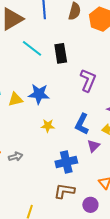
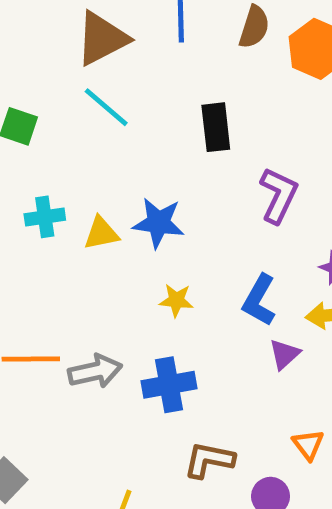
cyan line: (32, 48) -> (106, 107), moved
gray arrow: (16, 157) -> (95, 371), size x1.5
blue cross: (66, 162) -> (169, 385), moved

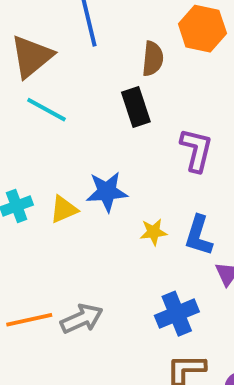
brown semicircle: (254, 27) -> (153, 59), moved
yellow star: (176, 300) -> (153, 232), moved
blue cross: (169, 385) -> (177, 314), moved

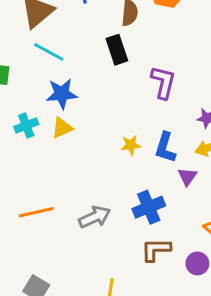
blue star: (107, 192) -> (62, 94), moved
gray arrow: (82, 319) -> (95, 217), moved

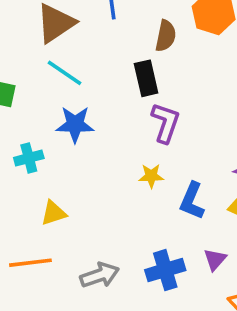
purple L-shape: (163, 82) -> (166, 123), moved
yellow triangle: (62, 128) -> (54, 213), moved
yellow star: (131, 145) -> (151, 176), moved
purple triangle: (187, 177) -> (215, 259), moved

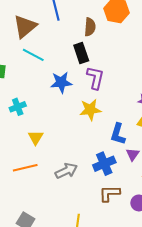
blue star: (75, 124) -> (61, 82), moved
yellow star: (151, 176) -> (90, 110), size x1.5
blue L-shape: (192, 201) -> (118, 134), moved
yellow triangle: (54, 213) -> (36, 137), turned -35

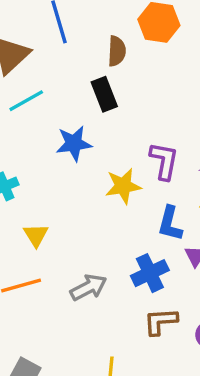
cyan line: (33, 55) -> (26, 101), turned -55
purple L-shape: (95, 78) -> (164, 161), moved

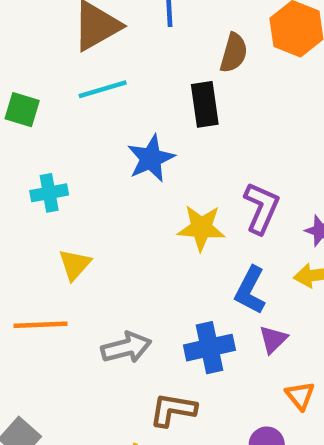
blue star: (74, 143) -> (151, 158), turned -30
brown L-shape: (161, 321) -> (173, 410), moved

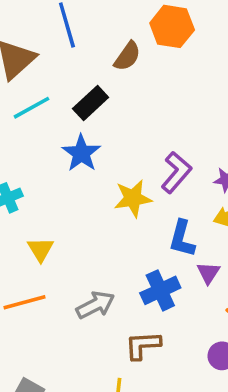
brown semicircle: (234, 53) -> (127, 56), turned 32
black rectangle: (205, 104) -> (91, 103), moved, turned 68
purple L-shape: (261, 208) -> (176, 172), turned 30

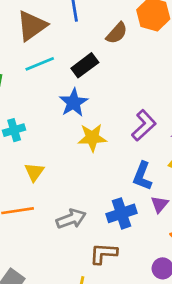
yellow star: (133, 198) -> (92, 138), moved

